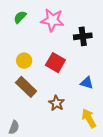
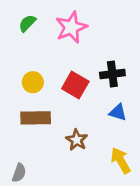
pink star: (52, 20) -> (71, 27), turned -30
black cross: (83, 36) -> (112, 74), moved
brown rectangle: (26, 87) -> (36, 118), turned -45

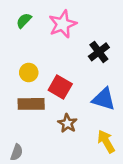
black cross: (112, 74) -> (99, 52), moved, turned -30
red square: (75, 85) -> (60, 87), moved
blue triangle: (118, 112) -> (104, 99), size x1.5

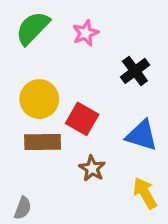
green semicircle: (24, 21) -> (33, 28), size x1.6
pink star: (63, 24) -> (85, 33), size x0.7
yellow circle: (29, 73) -> (39, 99), size x1.5

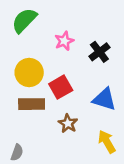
pink star: (85, 33) -> (64, 41), moved
red square: (82, 119) -> (61, 87), turned 30

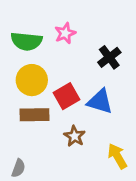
green semicircle: (24, 20) -> (26, 41), moved, turned -128
pink star: (64, 41) -> (65, 33), moved
blue triangle: (104, 99) -> (100, 101), moved

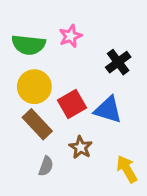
brown rectangle: (34, 115) -> (37, 124), turned 48
gray semicircle: (18, 168) -> (46, 166), moved

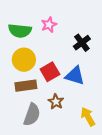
brown rectangle: (37, 124) -> (26, 86), turned -55
gray semicircle: (46, 166) -> (32, 115), size x1.6

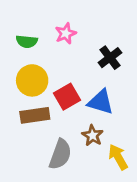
green semicircle: (20, 31) -> (27, 42), size x0.7
brown star: (56, 102) -> (93, 136), moved
gray semicircle: (32, 115) -> (60, 154), moved

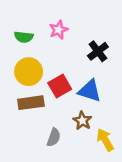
gray semicircle: (60, 154) -> (54, 137), size x0.7

